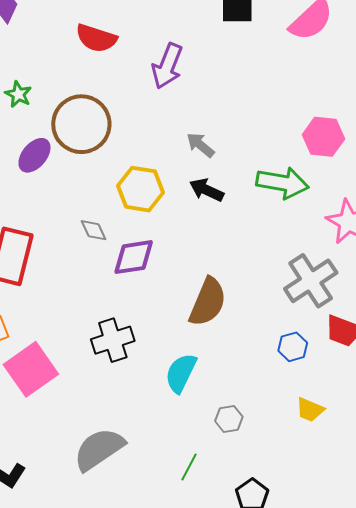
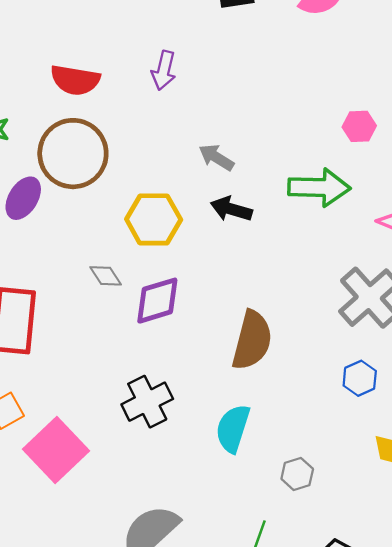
red semicircle: (96, 38) -> (75, 80), moved
purple arrow: (167, 66) -> (164, 70), size x0.7
pink hexagon: (323, 137) -> (359, 126), size x0.7

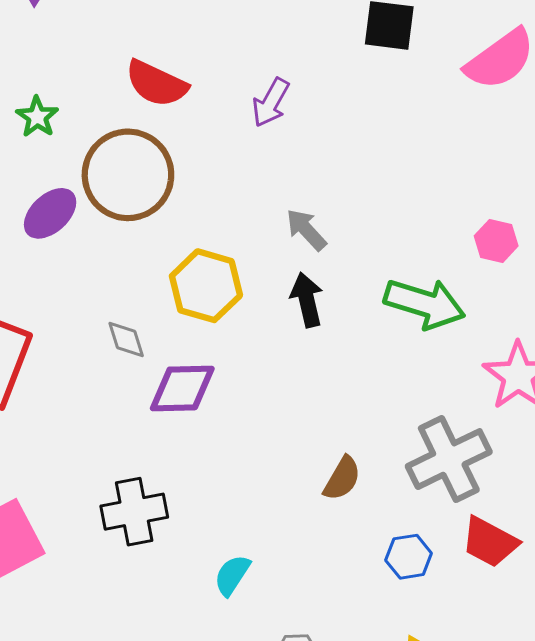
black arrow: (231, 209) -> (307, 300), turned 45
brown semicircle: (252, 340) -> (342, 478), moved, size x0.6
cyan semicircle: (233, 428) -> (232, 575), size x0.7

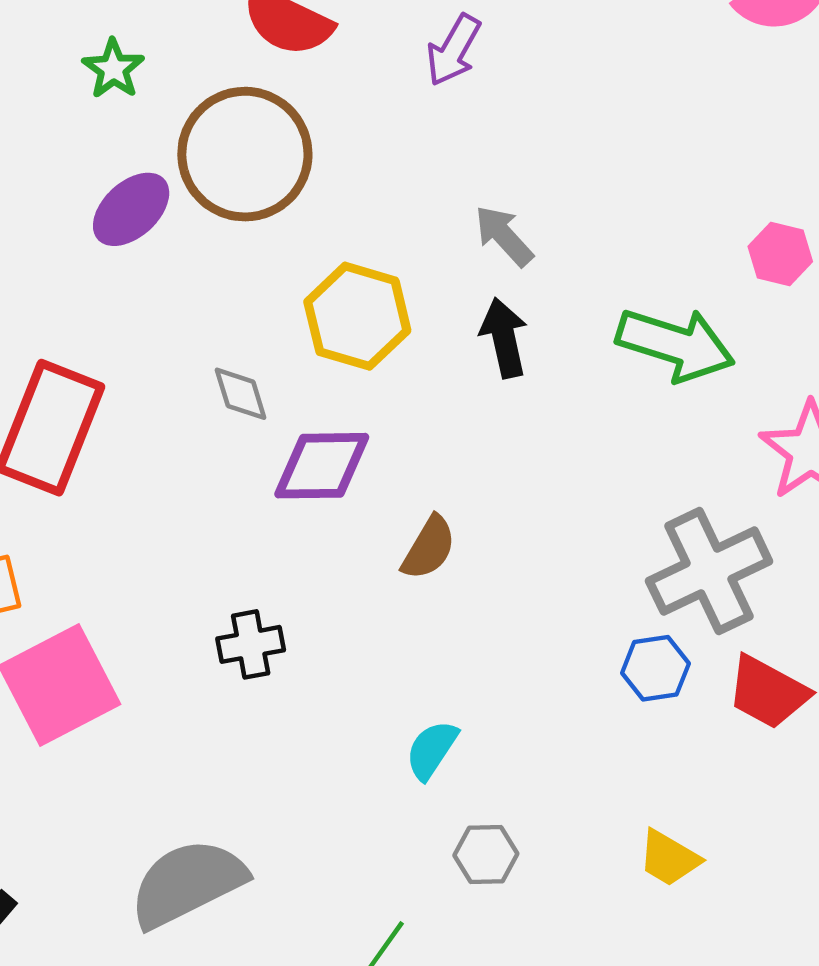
brown semicircle: (342, 478) -> (429, 548), moved
black cross: (134, 512) -> (251, 644), size x0.7
blue hexagon: (409, 557) -> (655, 668), moved
cyan semicircle: (232, 575) -> (432, 750), moved

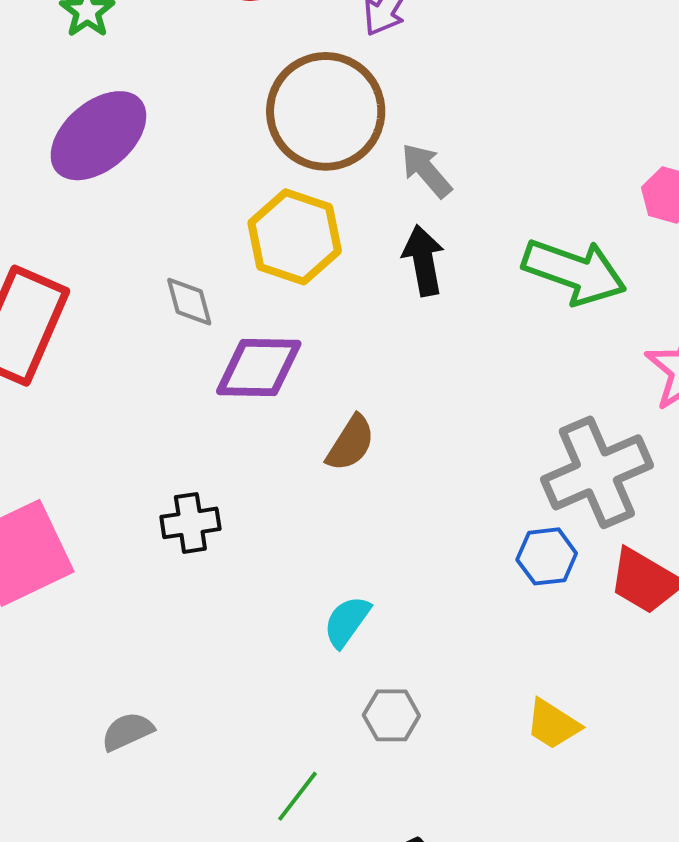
brown circle: (245, 154) -> (326, 111), moved
purple ellipse: (131, 209) -> (98, 136), size x1.4
gray semicircle: (187, 883) -> (127, 732), size x0.5

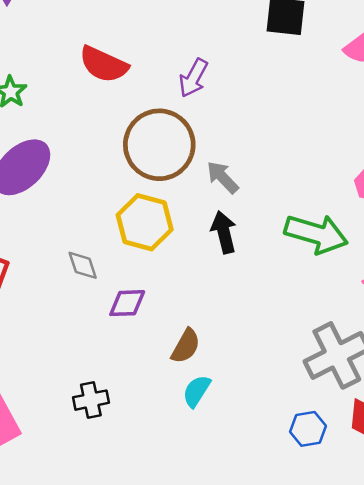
purple diamond: (259, 368) -> (127, 303), size x0.7
blue hexagon: (547, 556) -> (308, 429), moved
cyan semicircle: (347, 621) -> (197, 391), moved

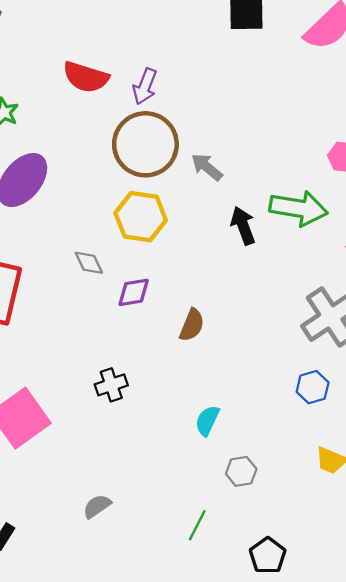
purple arrow: (193, 78) -> (145, 86), moved
black arrow: (224, 232) -> (243, 226), moved
cyan semicircle: (197, 391) -> (207, 421), moved

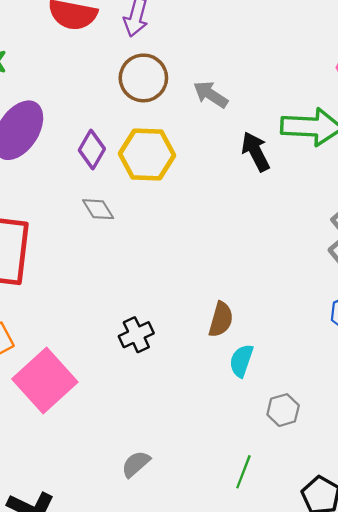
brown circle: (145, 144) -> (143, 78), size x0.7
purple diamond: (134, 292) -> (92, 150), moved, turned -45
brown semicircle: (192, 325) -> (221, 319), moved

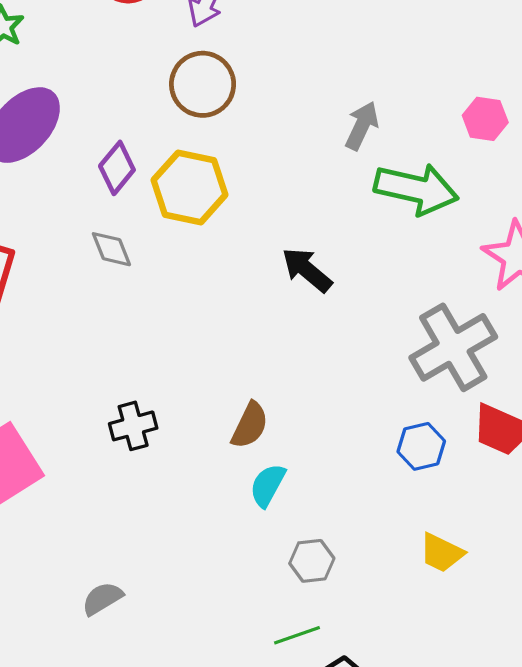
gray arrow: (211, 94) -> (362, 126), moved, turned 72
black arrow: (256, 152) -> (307, 270), moved, turned -33
green line: (243, 472) -> (297, 635), moved, turned 40

